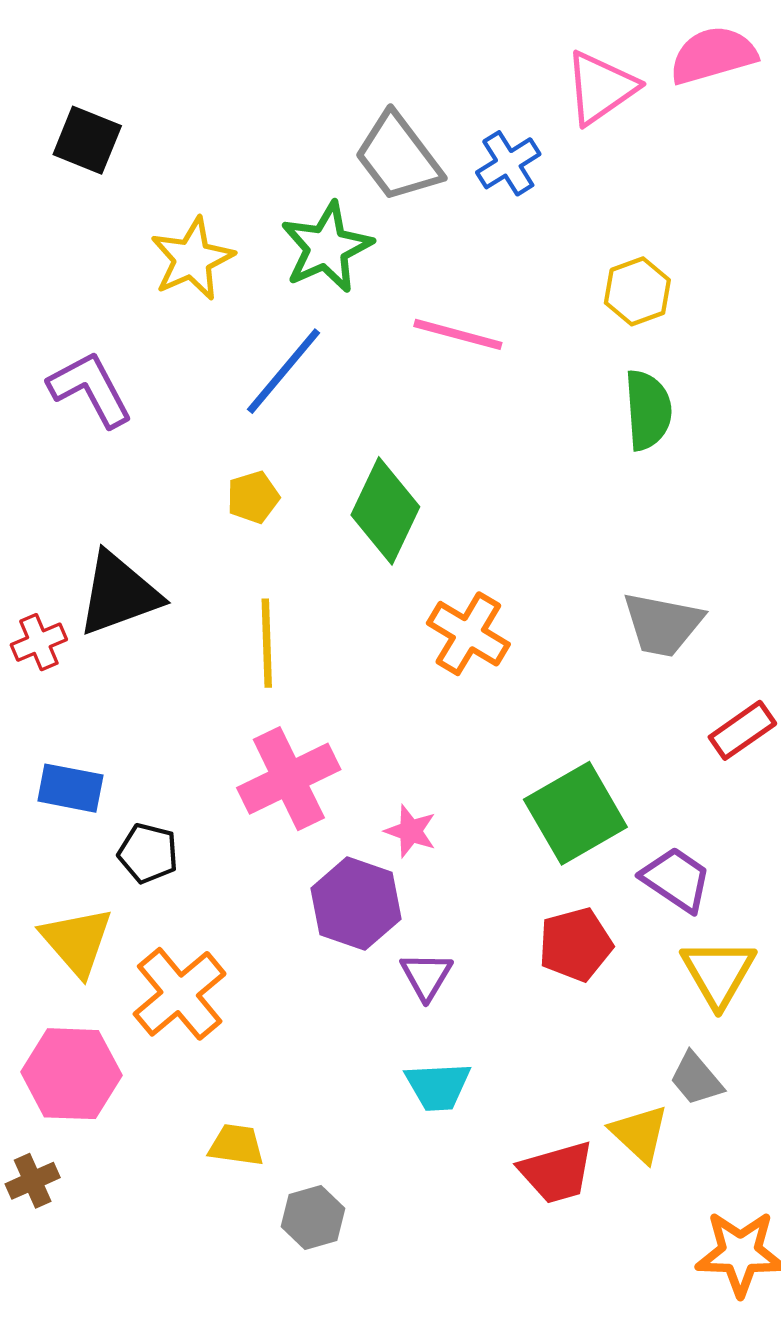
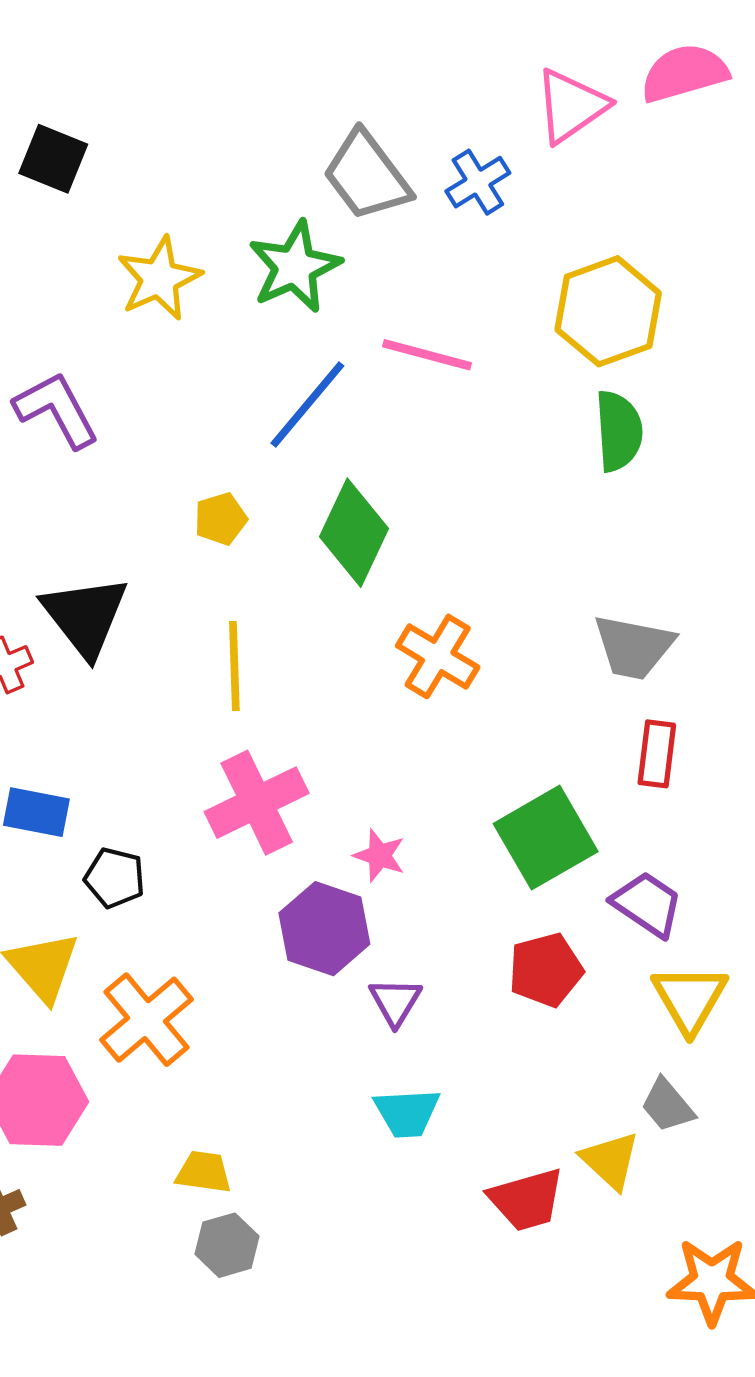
yellow hexagon: (637, 291) -> (608, 311), size x1.6
blue line: (284, 371) -> (307, 404), moved
black triangle: (119, 594) -> (85, 616), turned -48
red rectangle: (742, 730) -> (657, 754), moved, turned -48
gray hexagon: (313, 1217) -> (227, 1245), moved

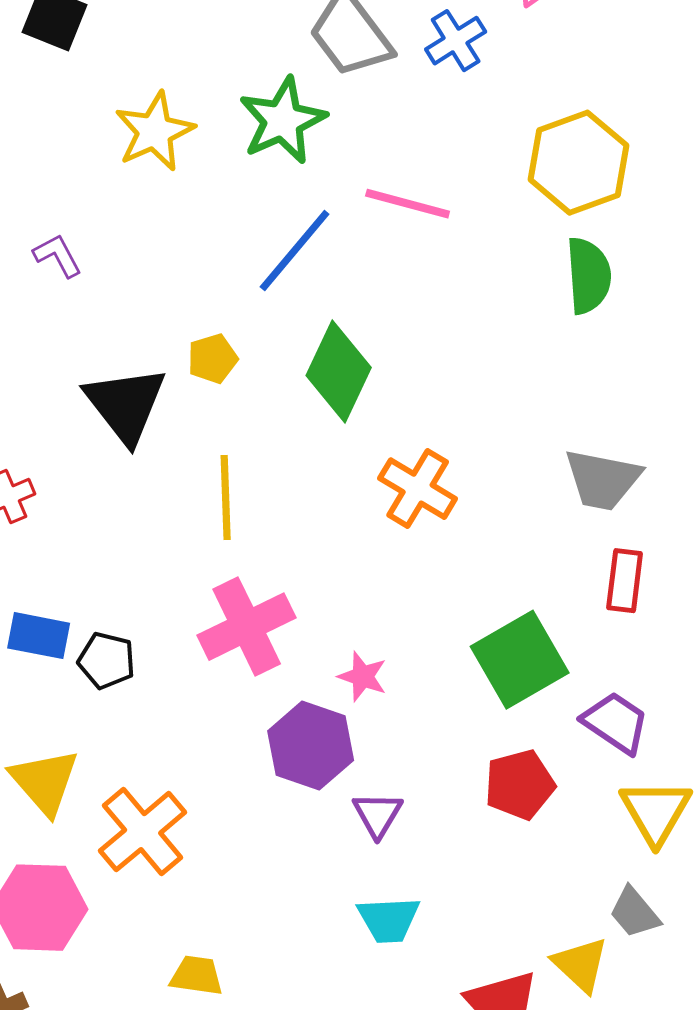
purple L-shape: (56, 410) -> (58, 256), size x0.6
black triangle: (85, 616) -> (126, 405), moved
black pentagon: (115, 878) -> (107, 661), moved

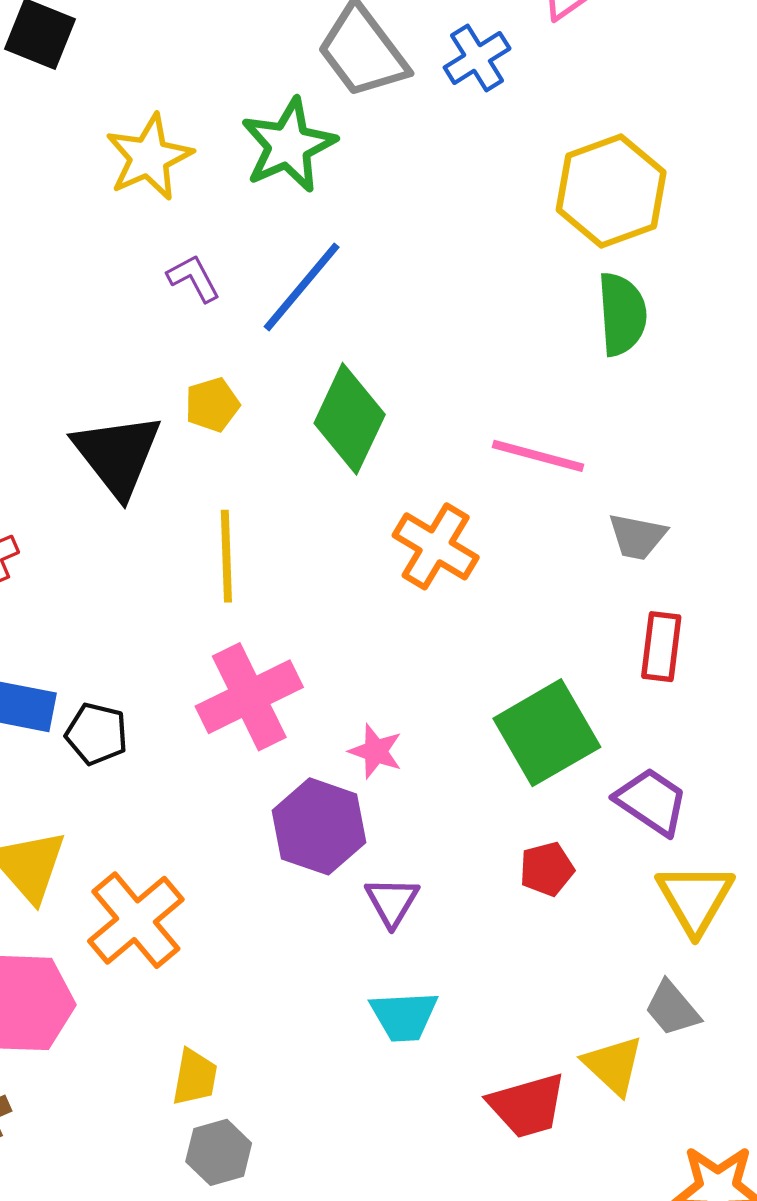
pink line: (408, 204) -> (538, 456), moved
purple L-shape: (58, 256) -> (194, 278), moved
gray trapezoid: (603, 480) -> (637, 537), size x0.7
red pentagon: (520, 785) -> (547, 869), size x0.7
yellow trapezoid: (197, 976) -> (195, 1077), turned 92

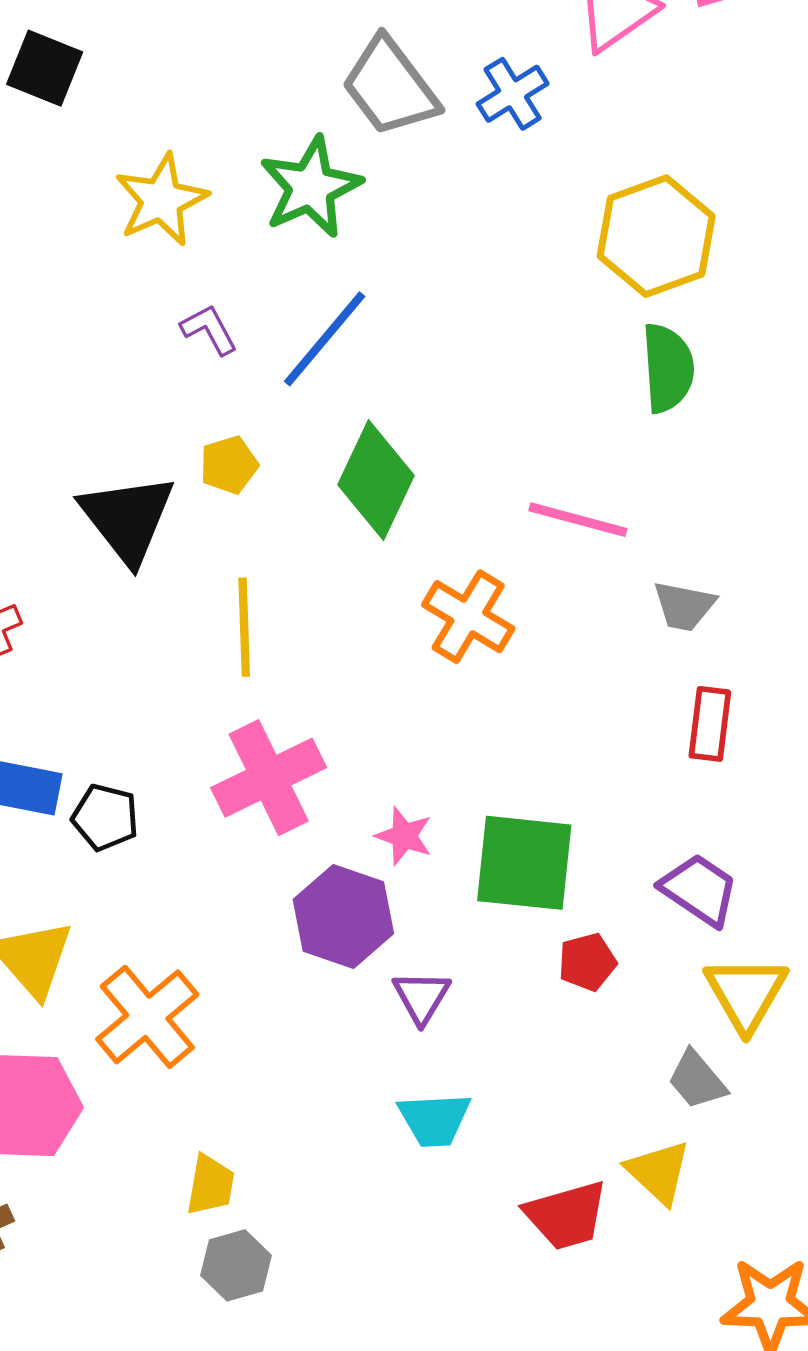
green square: (547, 733) -> (524, 863), moved, turned 36
gray trapezoid: (672, 1008) -> (697, 1080), moved

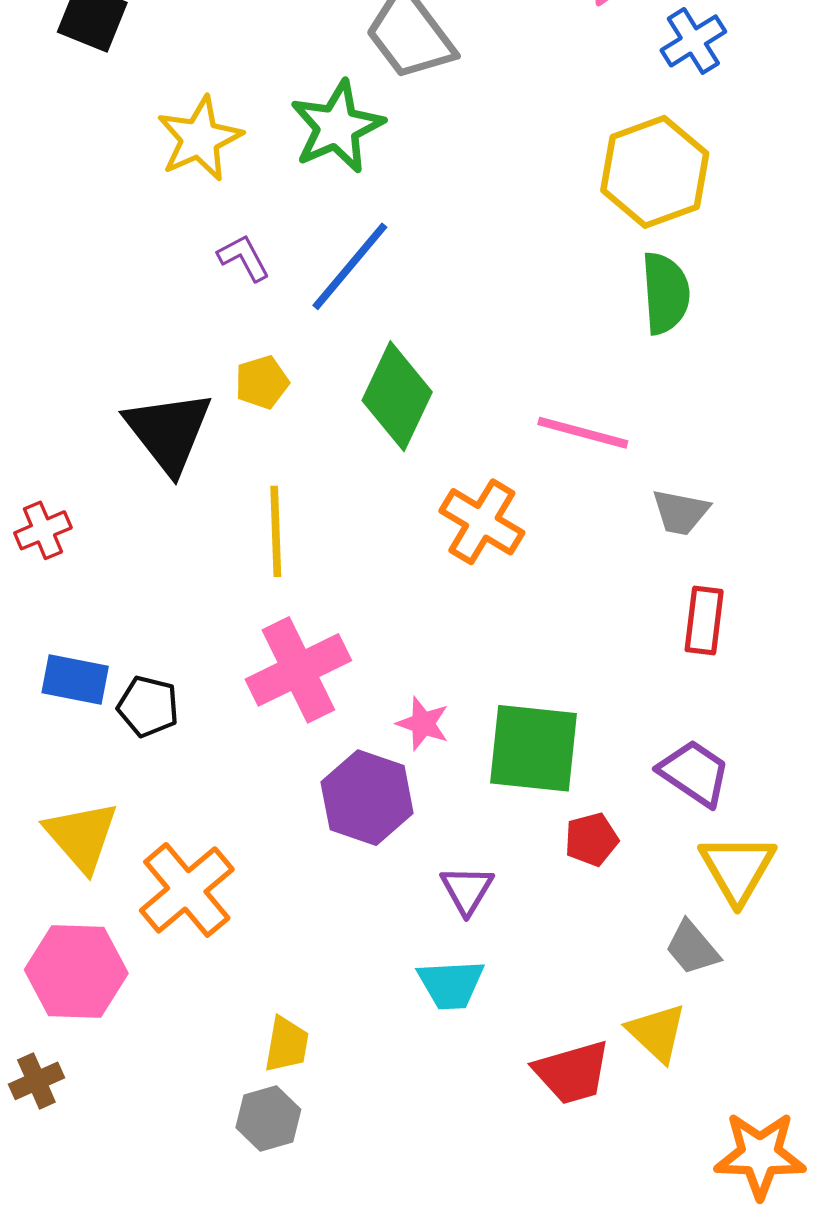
blue cross: (513, 94) -> (693, 41), moved
purple triangle: (422, 997) -> (467, 890), moved
yellow trapezoid: (210, 1185) -> (287, 1044), moved

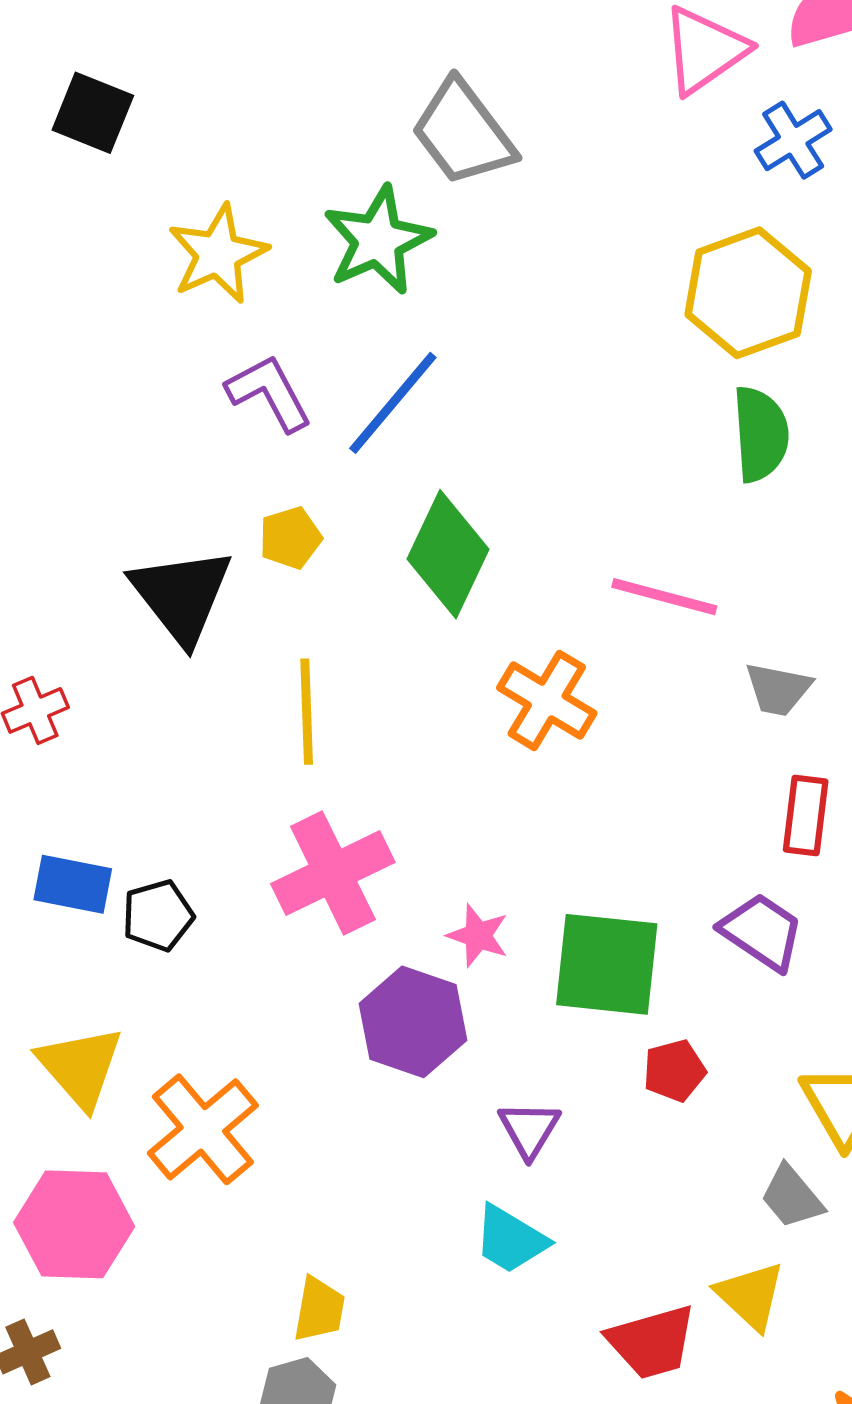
purple L-shape: (244, 258) -> (269, 393), size x1.4
black pentagon: (148, 706) -> (158, 916), turned -30
purple trapezoid: (694, 773) -> (762, 932), moved
cyan trapezoid: (451, 984) -> (510, 1239), turned 34

